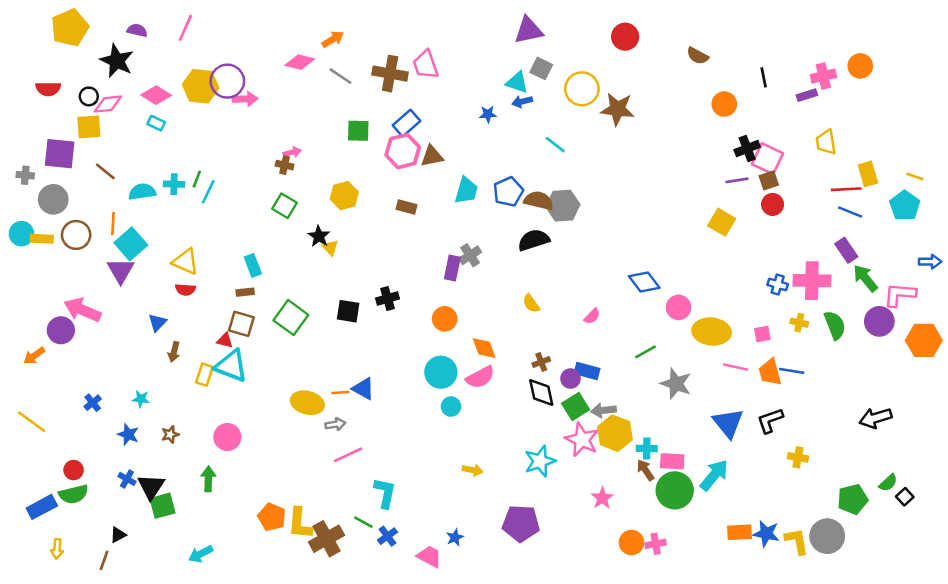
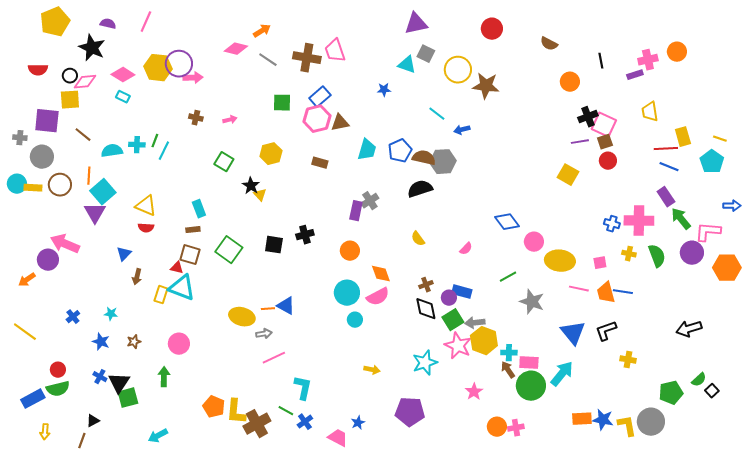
blue arrow: (522, 101) -> (462, 130), moved
brown cross: (285, 165) -> (196, 118), moved

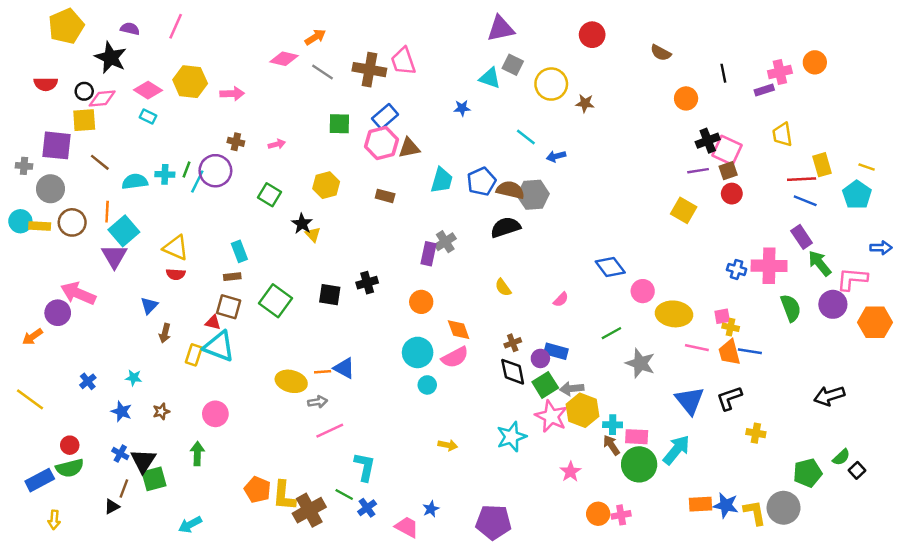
purple circle: (179, 64) -> (215, 171), moved
brown star: (486, 86) -> (585, 103), size x0.6
yellow cross: (629, 254) -> (731, 327), moved
purple pentagon: (410, 412) -> (493, 522), moved
brown line: (82, 441) -> (124, 488), moved

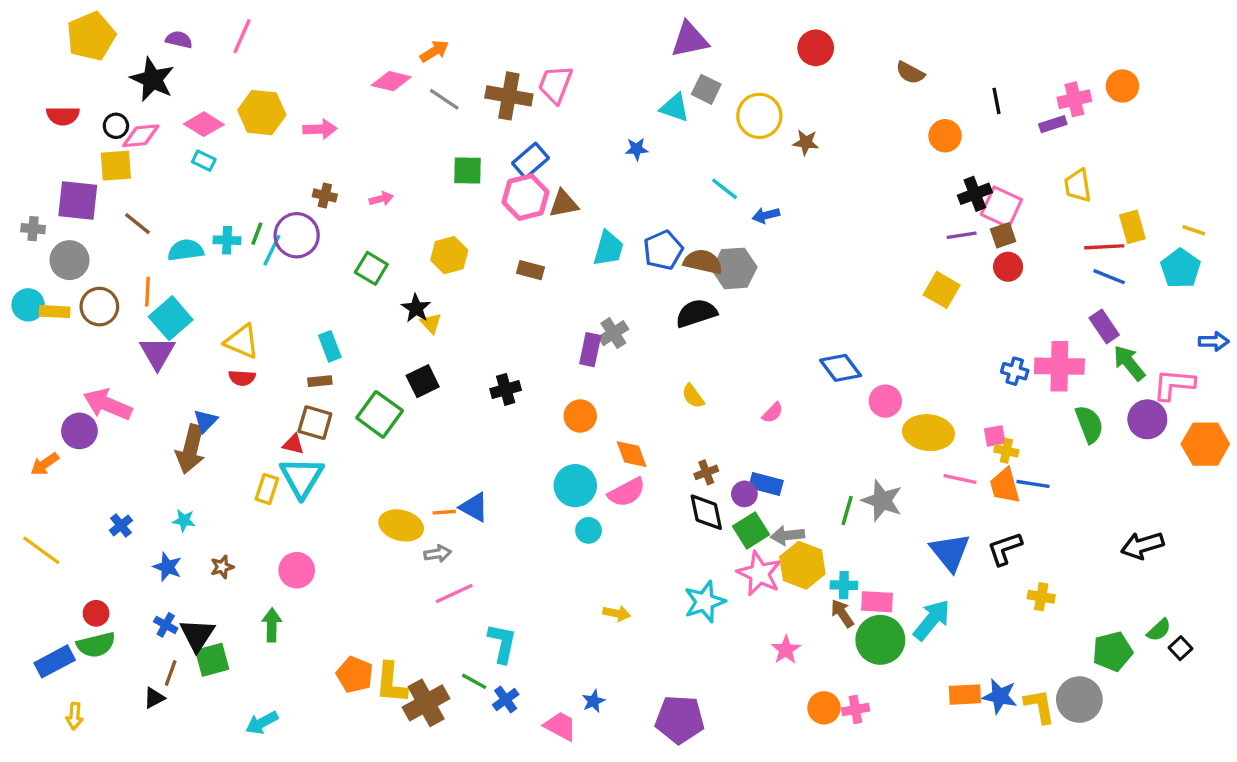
pink trapezoid: (403, 61) -> (555, 84), turned 40
black square: (330, 295) -> (423, 381), moved, turned -35
brown arrow: (165, 333) -> (191, 449), moved, size x1.8
green line: (611, 333) -> (847, 511), moved, turned -45
cyan triangle: (219, 346) -> (302, 477), turned 40

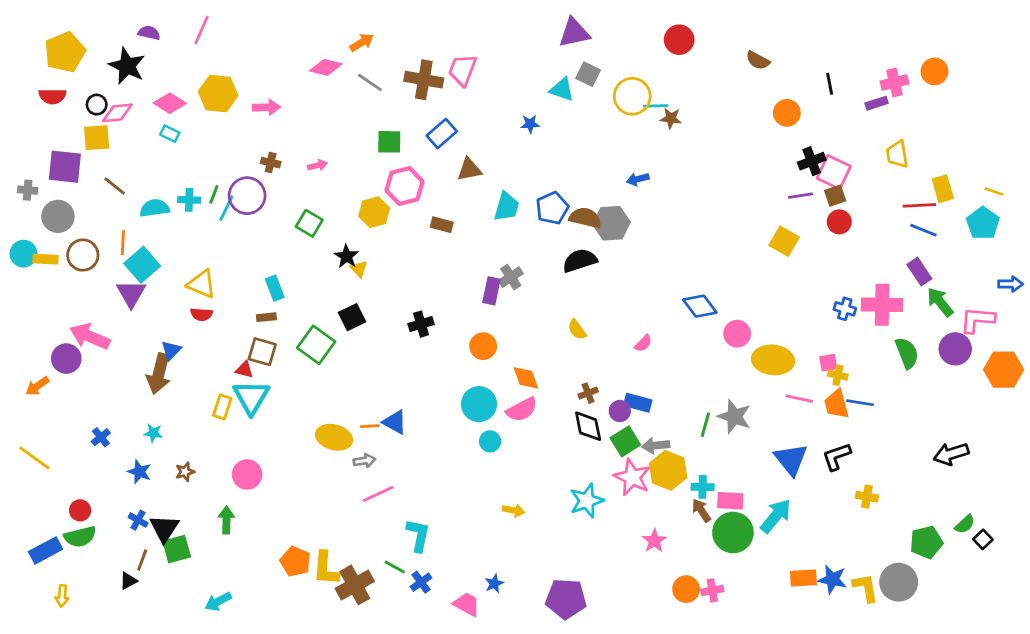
yellow pentagon: (91, 36) -> (65, 52), moved
cyan line: (724, 189) -> (656, 106), moved, turned -40
pink hexagon: (526, 197) -> (404, 186), moved

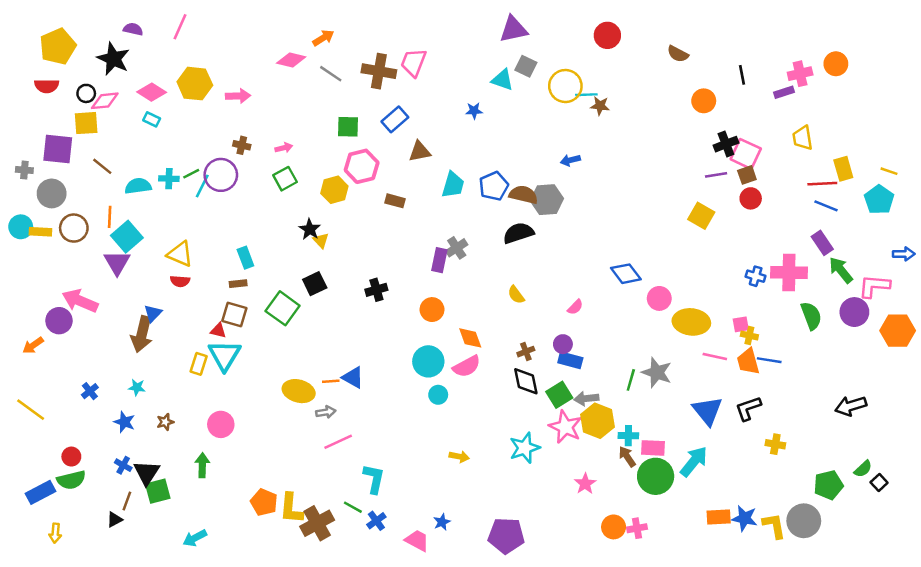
green line: (214, 194) -> (191, 174), turned 42
green square: (309, 223) -> (285, 179), moved, turned 30
purple circle: (620, 411) -> (563, 344), moved

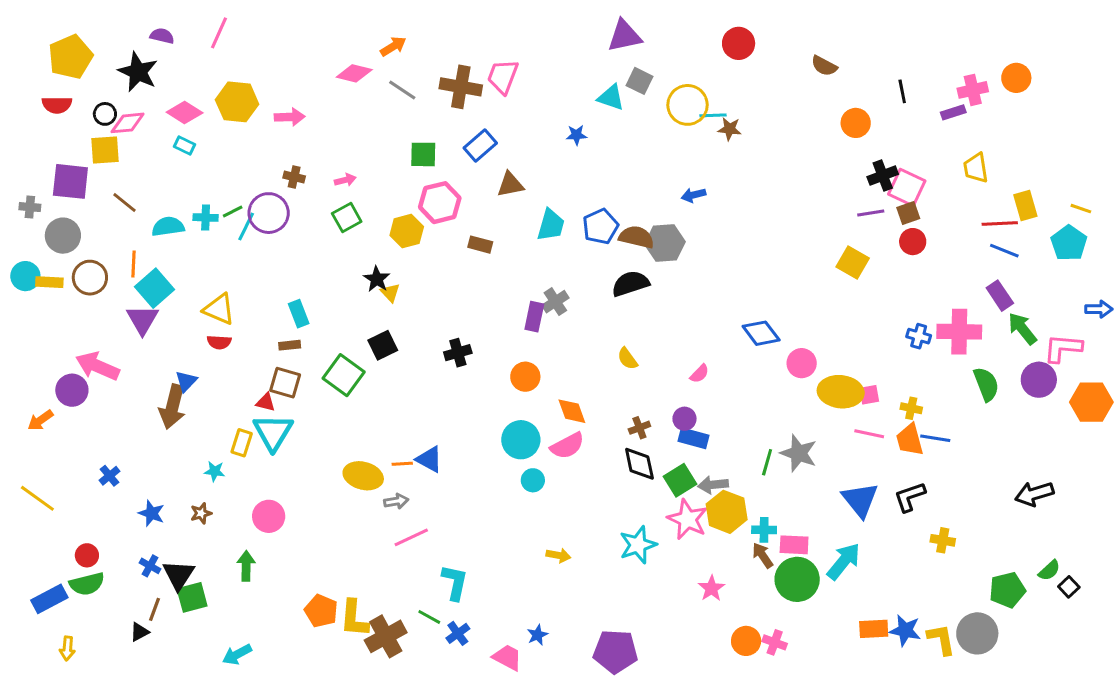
pink square: (741, 324) -> (869, 395), moved
cyan star: (137, 387) -> (215, 471), moved
pink cross: (637, 528) -> (775, 642), turned 30

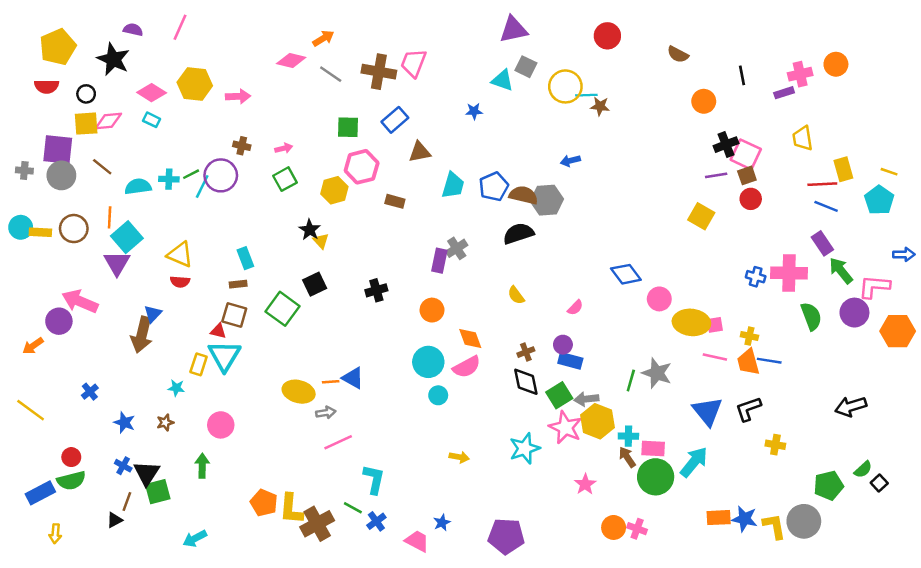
pink diamond: (127, 123) -> (108, 121), moved
gray circle: (63, 236) -> (61, 175), moved

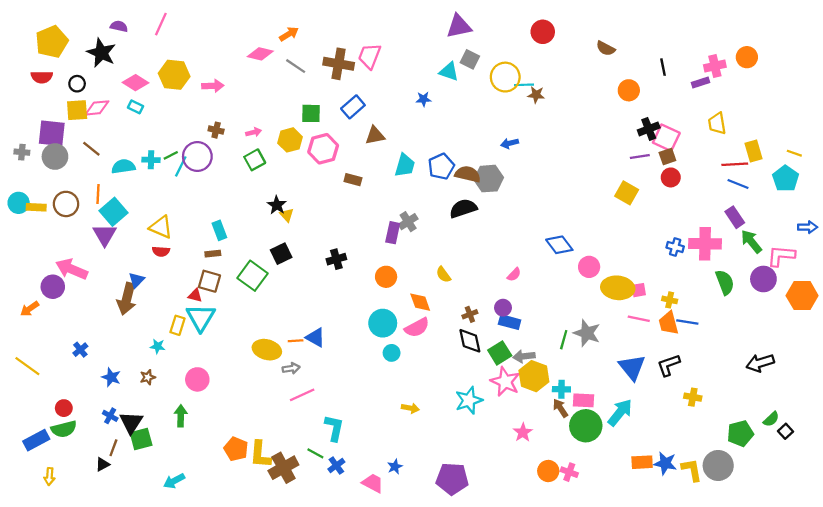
yellow hexagon: (334, 190) -> (290, 140), moved
yellow semicircle: (516, 295) -> (443, 275), moved

